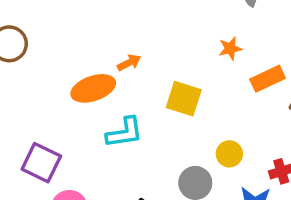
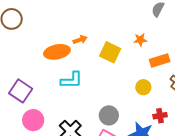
yellow square: (184, 99) -> (110, 52), moved
yellow circle: (229, 154) -> (143, 87), moved

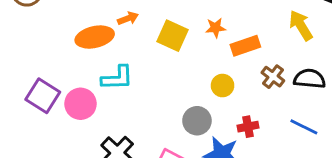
orange star: (140, 40) -> (216, 28), moved
gray circle: (109, 115) -> (197, 121), moved
pink circle: (33, 120) -> (80, 104), moved

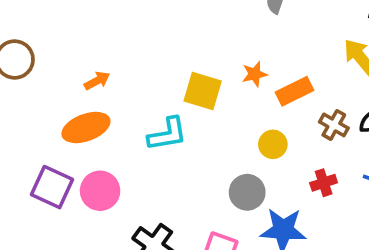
orange arrow: (128, 18) -> (97, 81), moved
orange ellipse: (95, 37) -> (86, 128), moved
cyan L-shape: (117, 78) -> (167, 134), moved
red cross: (248, 127) -> (324, 183), moved

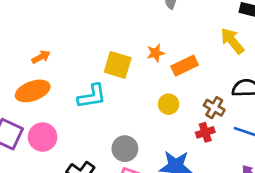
brown cross: (334, 125) -> (214, 108), moved
gray circle: (247, 192) -> (125, 149), moved

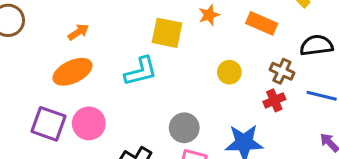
orange rectangle: (185, 66) -> (262, 23), moved, turned 55

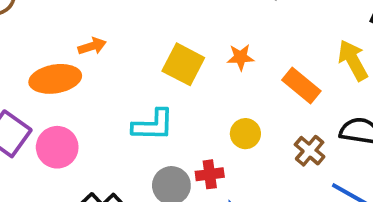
orange arrow: (78, 32) -> (92, 46), moved
cyan L-shape: (141, 71) -> (153, 125), moved
red cross: (274, 100) -> (210, 174), moved

